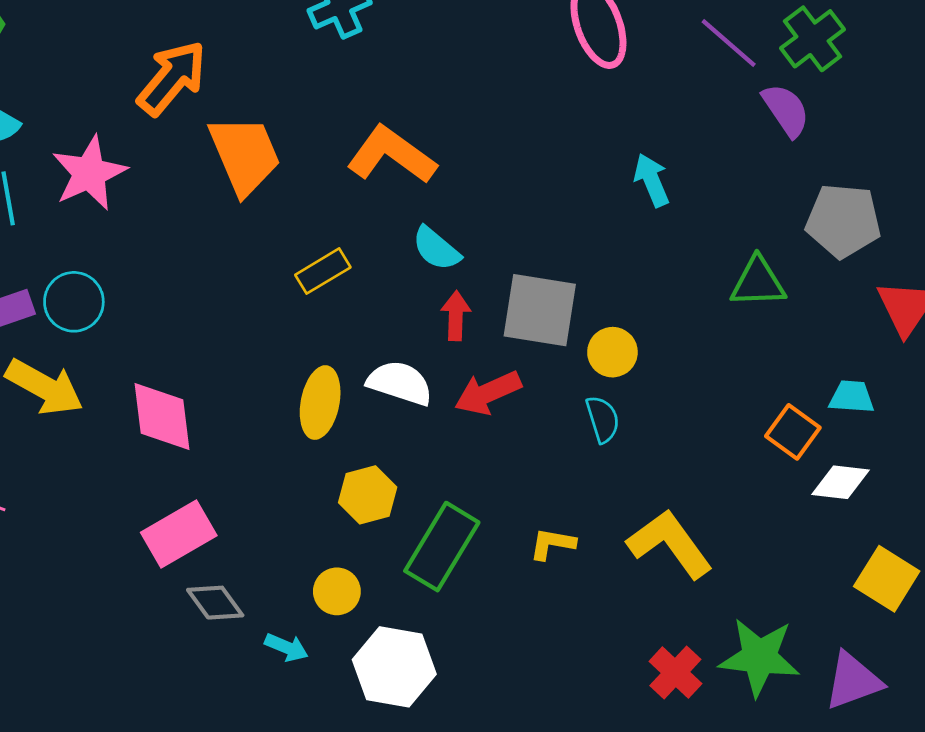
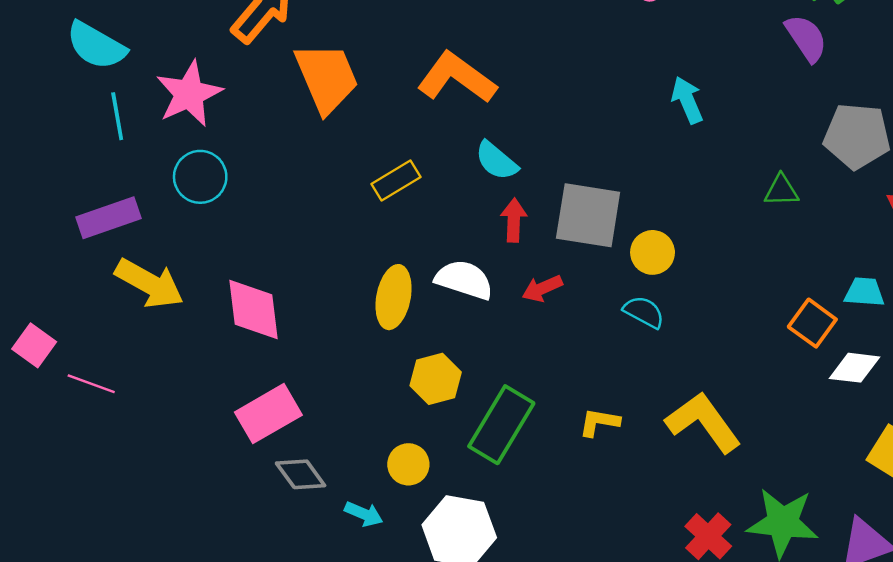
green triangle: (758, 282) -> (781, 190), size x0.7
cyan circle: (74, 302) -> (200, 177), moved
red arrow: (488, 393) -> (542, 288), size x0.7
cyan semicircle: (603, 419) -> (644, 312), turned -45

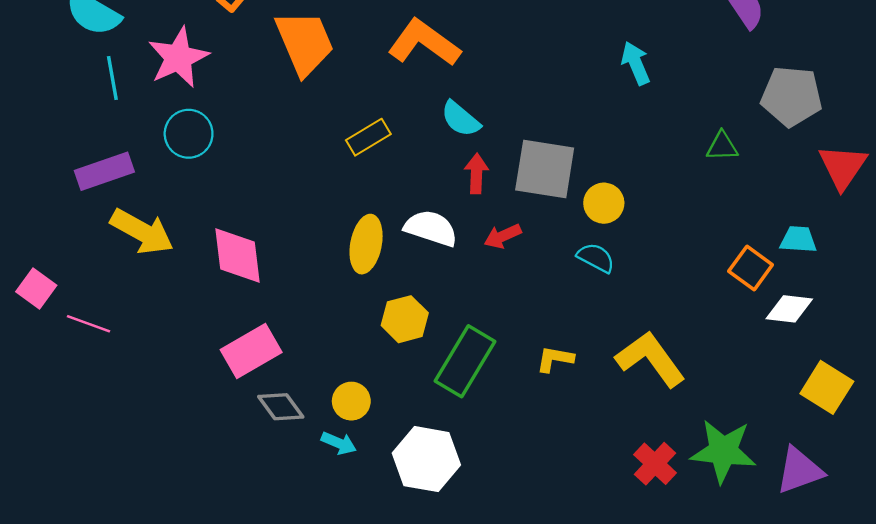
yellow circle: (408, 464) -> (351, 401), moved

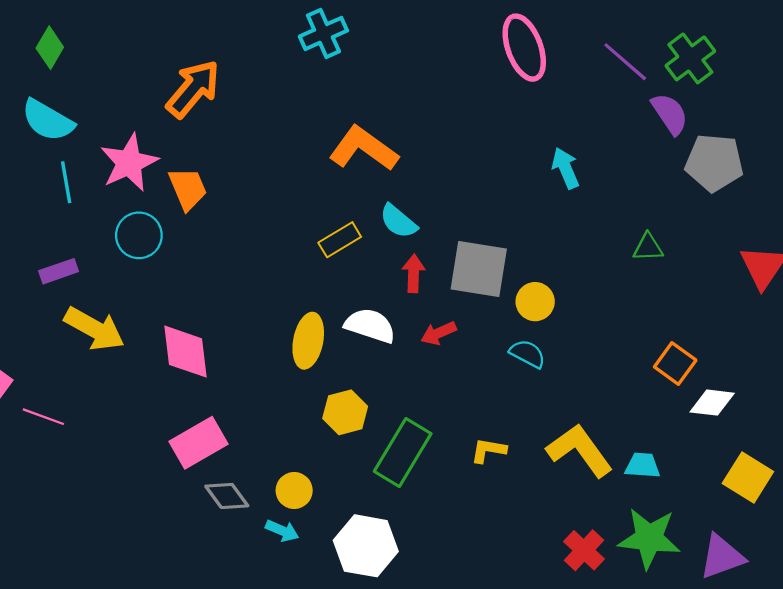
orange trapezoid: (305, 43) -> (188, 189), moved, size x0.7
gray pentagon: (792, 96) -> (714, 163), moved
yellow rectangle: (368, 137) -> (340, 240), moved
purple rectangle: (104, 171) -> (59, 271), size x0.7
cyan trapezoid: (798, 240) -> (643, 466), moved

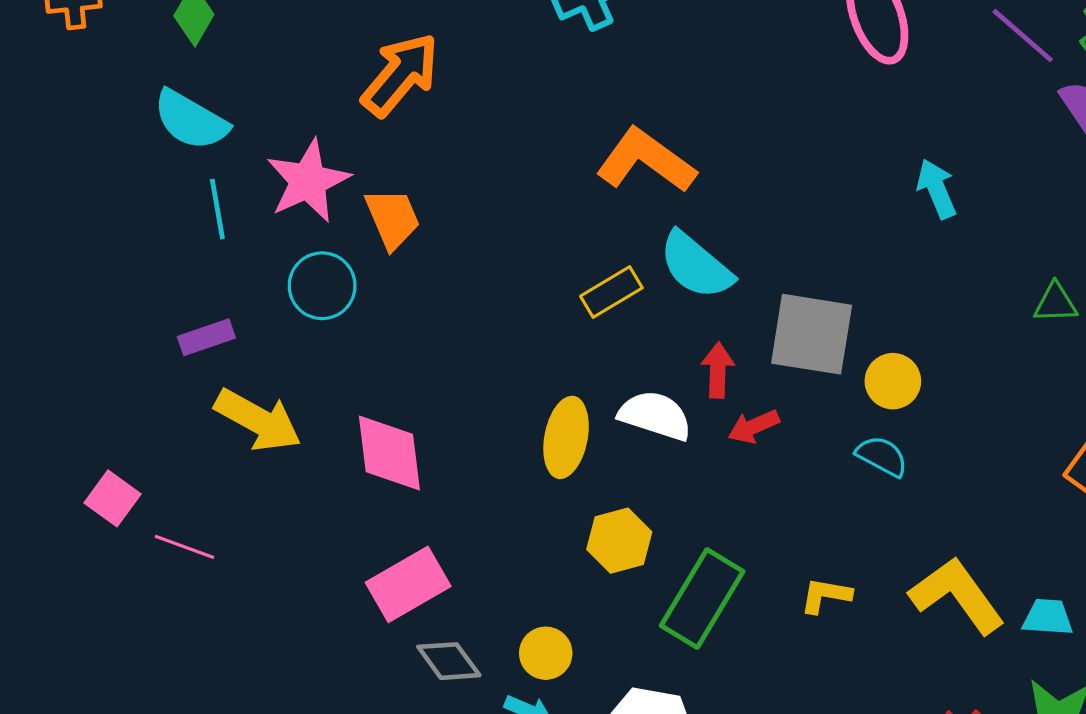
cyan semicircle: (398, 221) -> (696, 265), size x1.4
red arrow: (414, 273) -> (718, 370), moved

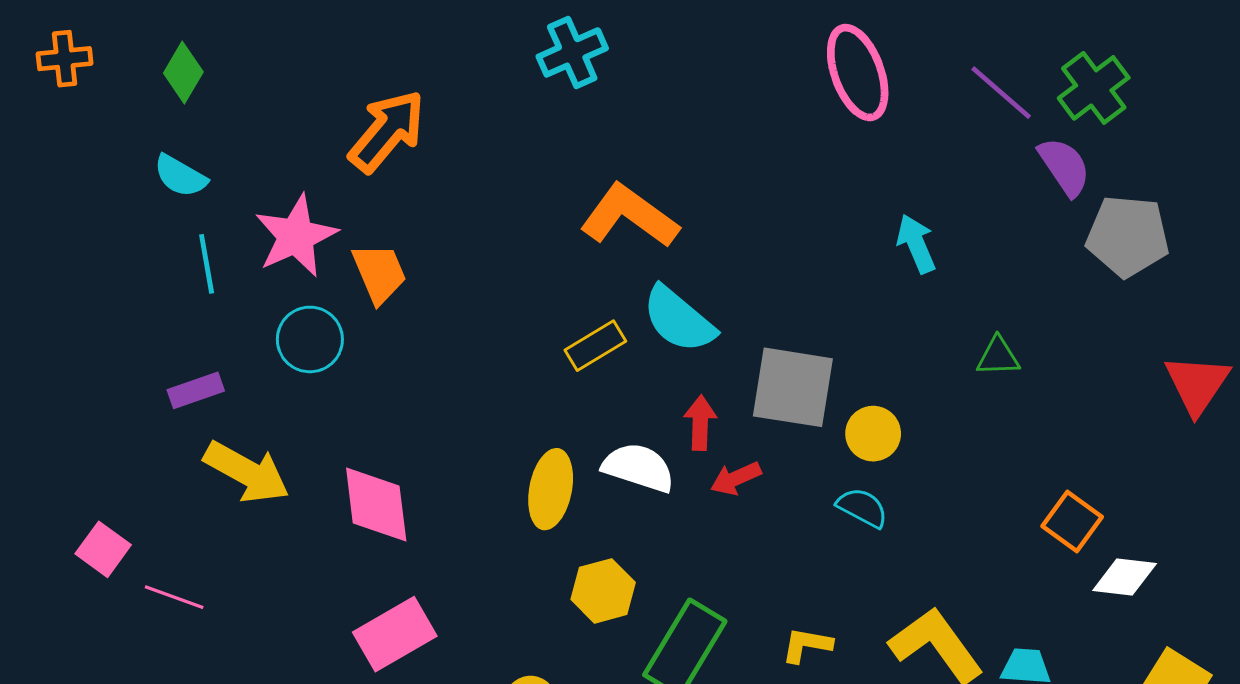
cyan semicircle: (191, 120) -> (180, 176), size x0.7
green triangle: (1056, 303) -> (998, 356), moved

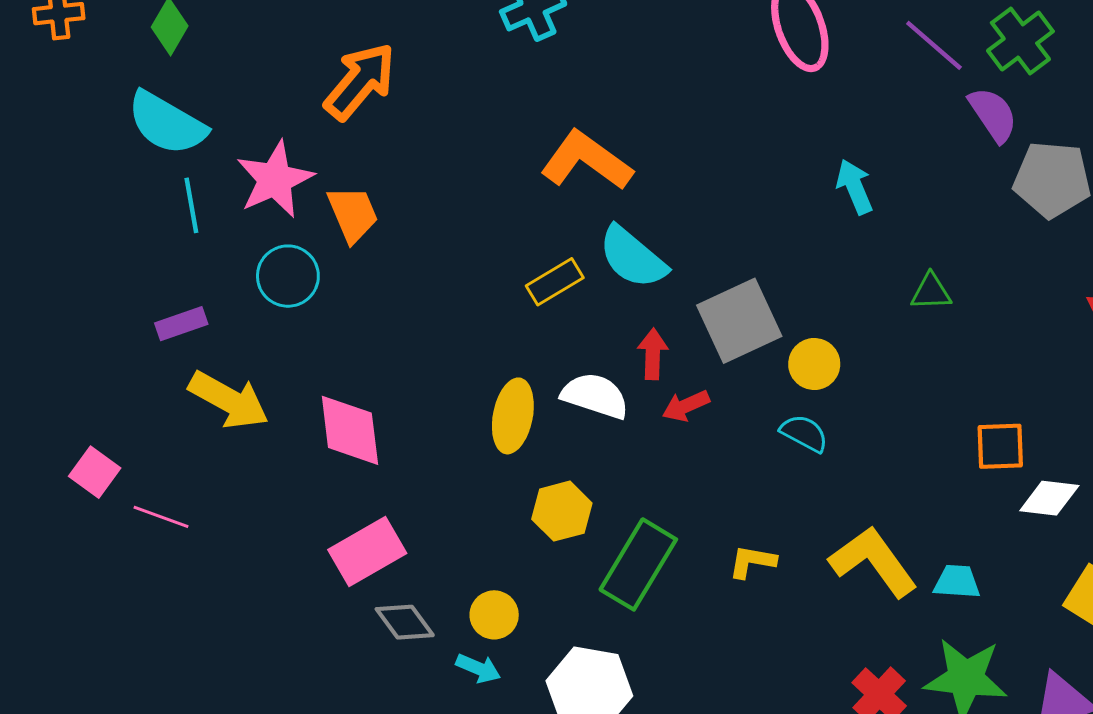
cyan semicircle: (180, 176) -> (167, 123), size x1.6
gray square: (793, 387) -> (739, 321), turned -34
orange square: (1072, 522) -> (1000, 446), turned -38

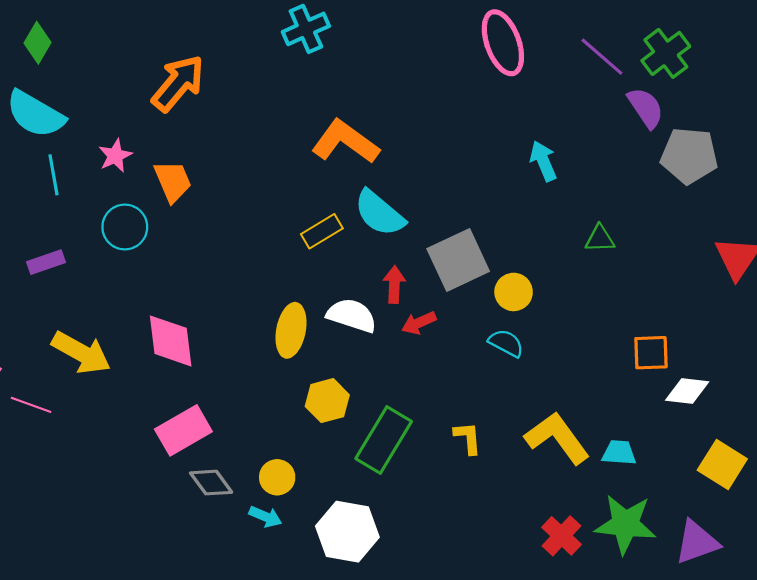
pink star: (275, 179) -> (115, 156), size x0.6
yellow arrow: (229, 400) -> (81, 353), moved
yellow L-shape: (752, 562) -> (468, 438), turned 75

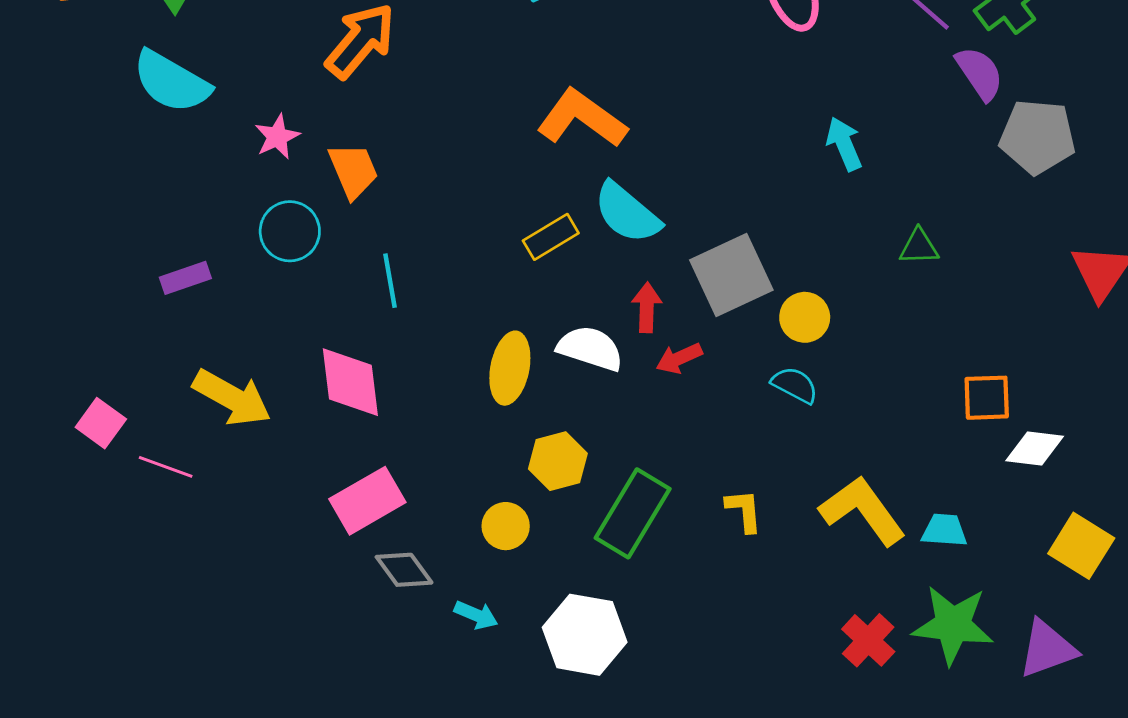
cyan line: (53, 175) -> (390, 281), moved
yellow circle: (277, 477) -> (506, 526), moved

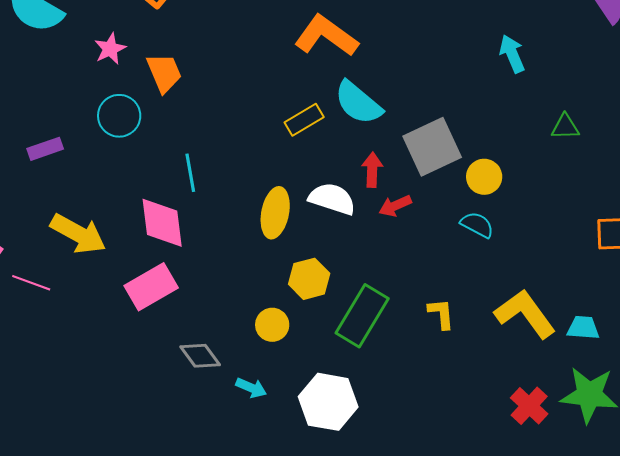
cyan line: (390, 281) -> (190, 173), moved
pink rectangle: (367, 501) -> (151, 287), moved

